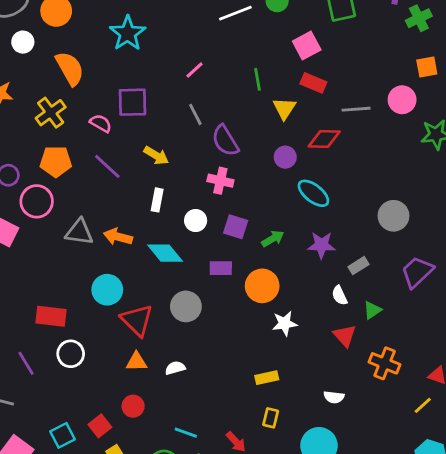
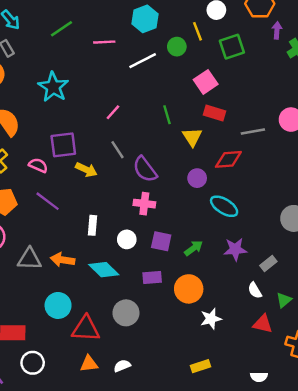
yellow arrow: (156, 156) -> (86, 170), moved
red triangle: (137, 320) -> (86, 329), turned -36
red triangle: (345, 336) -> (263, 324), turned -30

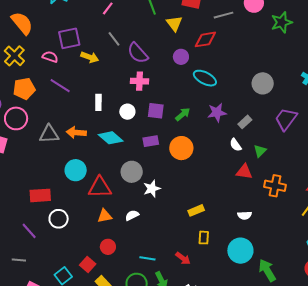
white star: (211, 319) -> (152, 189), moved

